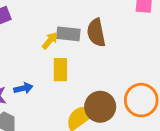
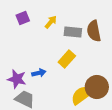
yellow arrow: (50, 41) -> (51, 22), moved
yellow rectangle: (60, 70) -> (67, 59), turned 42

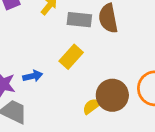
yellow semicircle: (82, 95) -> (92, 106), size x0.6

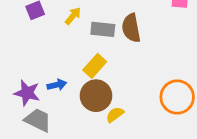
brown circle: (112, 95) -> (96, 96), moved

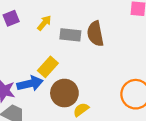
yellow rectangle: (95, 66) -> (48, 67), moved
blue arrow: (57, 85) -> (30, 84), size x1.5

